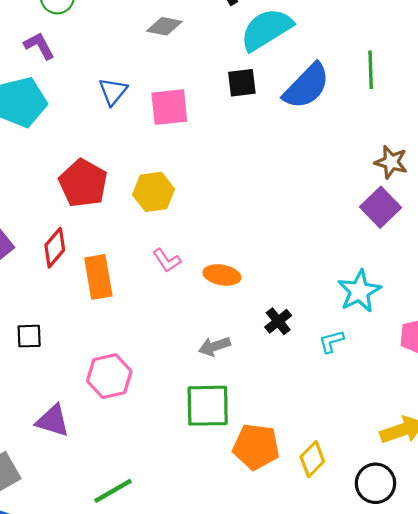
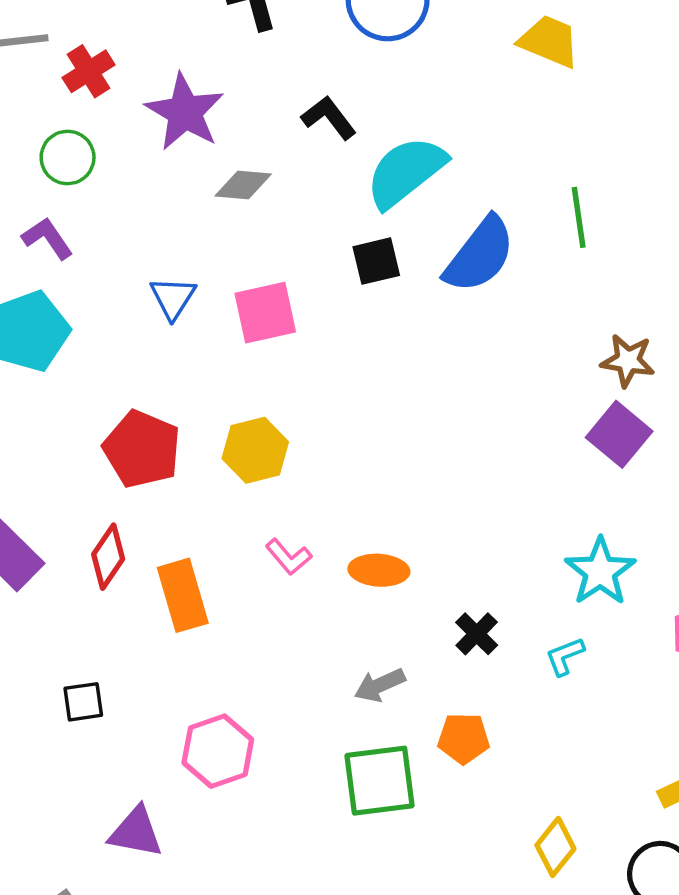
orange pentagon: (256, 447) -> (464, 738), moved, size x0.7

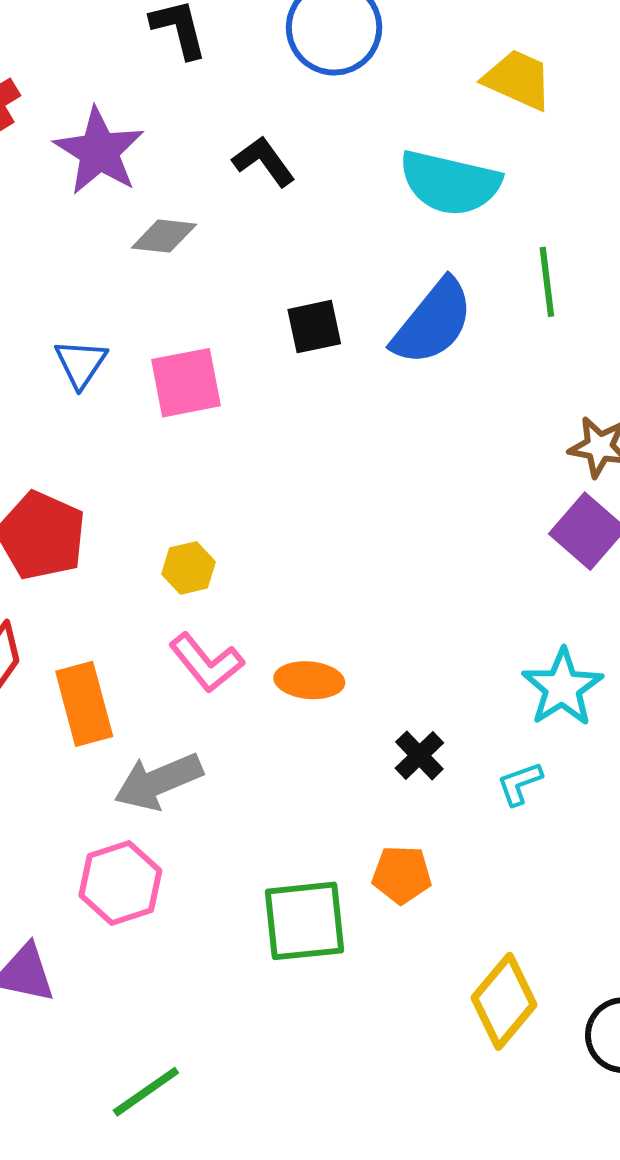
cyan semicircle: (406, 172) -> (450, 183), moved, turned -130
yellow hexagon: (255, 450) -> (189, 568), moved, size x0.7
pink L-shape: (289, 557) -> (206, 663), size x1.4
gray arrow: (380, 685) -> (158, 781), moved, size x1.5
yellow diamond: (555, 847) -> (504, 1001), size x1.4

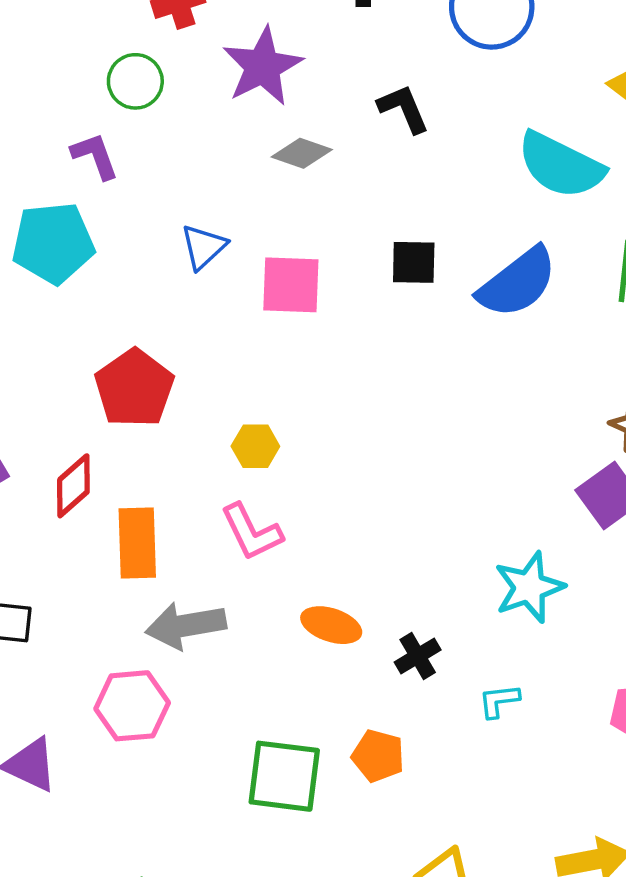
orange ellipse: (309, 680) -> (331, 625), moved
cyan star: (562, 687) -> (529, 587), moved

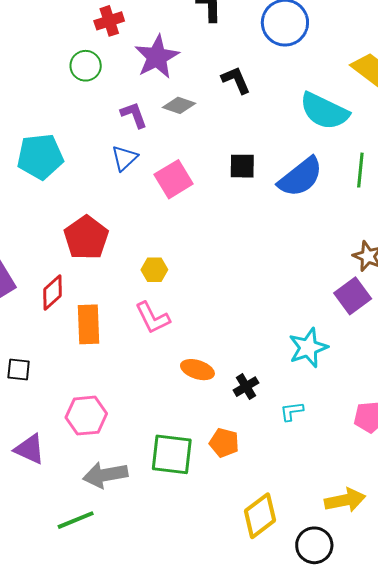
purple L-shape: (95, 156) -> (134, 115), moved
pink square: (291, 285) -> (174, 179), turned -33
gray arrow: (186, 625) -> (105, 475), moved

